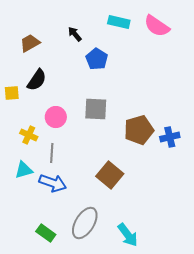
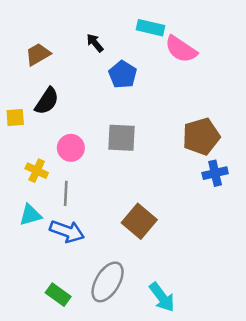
pink semicircle: (157, 26) -> (181, 49), moved
brown pentagon: (139, 130) -> (201, 136), moved

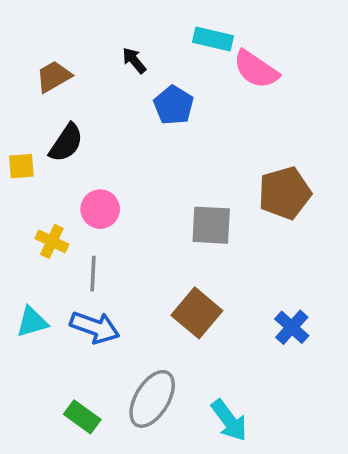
gray square: (121, 138) -> (211, 225), moved
blue cross: (215, 173) -> (292, 327), moved, turned -35
cyan triangle: (30, 215) -> (32, 322), moved

